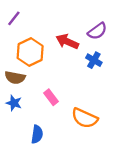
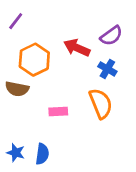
pink rectangle: (51, 97) -> (58, 111), turned -56
blue star: (14, 103) -> (16, 153), moved
orange semicircle: (85, 118) -> (101, 103), moved, turned -136

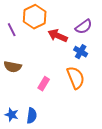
purple line: (16, 21) -> (12, 30), moved, turned -64
orange hexagon: (34, 60) -> (35, 17), moved
pink rectangle: (58, 111) -> (44, 84), turned -56

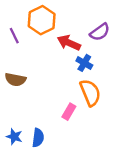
blue cross: (81, 52) -> (84, 63), moved
pink rectangle: (44, 84) -> (69, 112), moved

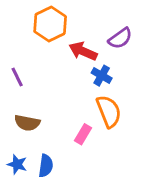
purple line: (14, 36) -> (17, 77), moved
brown semicircle: (15, 80) -> (27, 123), moved

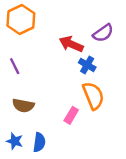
orange hexagon: (50, 24) -> (21, 19), moved

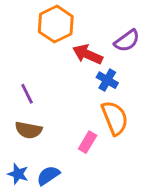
orange hexagon: (21, 19) -> (56, 24), moved
purple line: (15, 66) -> (27, 94), moved
blue semicircle: (39, 142) -> (48, 175), turned -132

